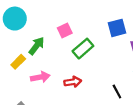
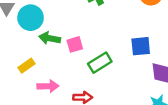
pink square: (65, 31) -> (75, 44), moved
green arrow: (37, 46) -> (50, 38), moved, turned -126

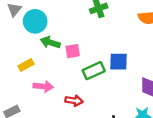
blue square: (141, 46) -> (118, 62), moved

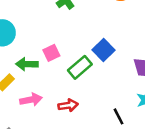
green arrow: (50, 42) -> (27, 64), moved
blue square: (118, 62) -> (103, 50), turned -30

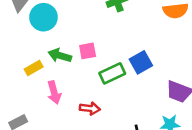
pink arrow: (31, 100) -> (54, 93), turned 70

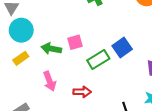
cyan circle: (43, 17) -> (21, 30), moved
yellow rectangle: (34, 68) -> (21, 58), moved

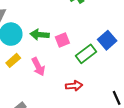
green arrow: (51, 49) -> (40, 35), moved
pink arrow: (50, 81) -> (38, 67), moved

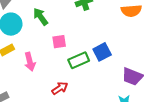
green arrow: (40, 35) -> (40, 17), moved, turned 36
red arrow: (74, 86) -> (60, 88), turned -42

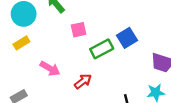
pink arrow: (30, 62) -> (50, 68), moved, turned -42

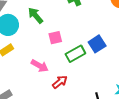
pink arrow: (50, 68) -> (40, 66), moved

